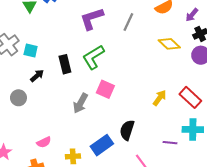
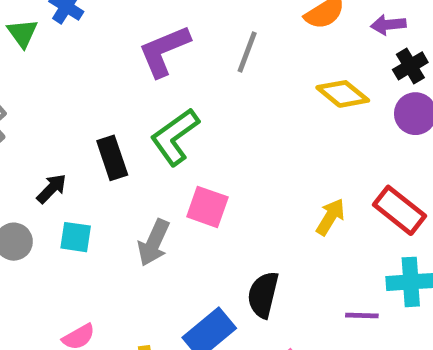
purple arrow: (192, 15) -> (388, 25), turned 48
cyan square: (31, 50) -> (76, 237), moved

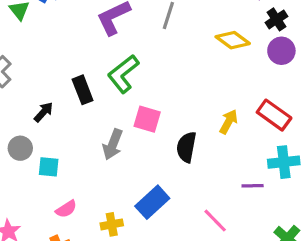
cyan square: (76, 237) -> (49, 167), moved
black semicircle: (263, 295) -> (186, 147), moved

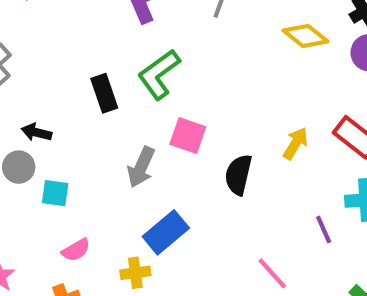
black arrow: (44, 112) -> (36, 132), moved, turned -120
purple line: (253, 186) -> (324, 230), turned 65
blue rectangle: (152, 202) -> (166, 232), moved

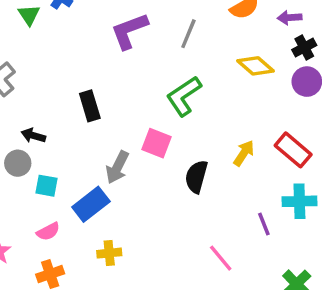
green L-shape: (159, 74) -> (184, 96), moved
blue rectangle: (166, 232) -> (91, 204), moved
pink semicircle: (76, 250) -> (48, 232), moved

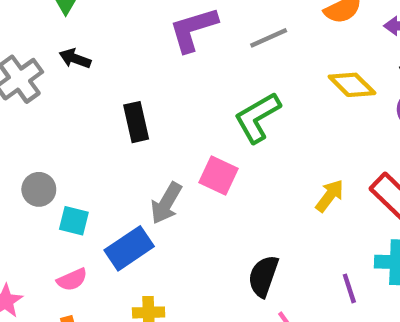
gray line: (188, 34) -> (269, 38), turned 40
black arrow: (33, 136) -> (75, 59), moved
black semicircle: (196, 177) -> (263, 276), moved

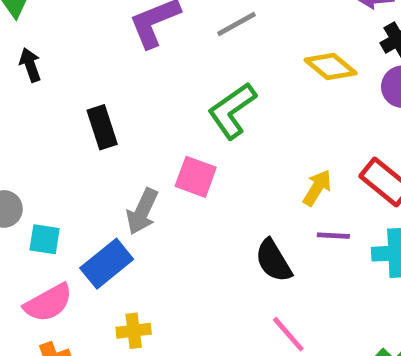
black arrow: (75, 59) -> (30, 65), turned 56
black semicircle: (263, 276) -> (273, 261), moved, turned -45
pink semicircle: (72, 280) -> (48, 303), size x1.5
purple line: (349, 288) -> (333, 236), moved, turned -64

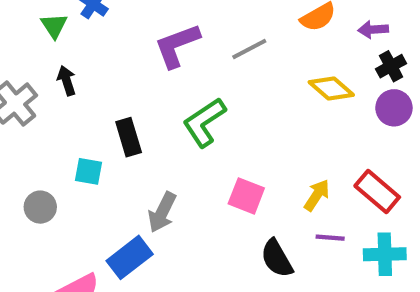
green L-shape: (232, 111) -> (204, 122), moved
pink square: (196, 177) -> (246, 196), moved
cyan square: (45, 239) -> (89, 171), moved

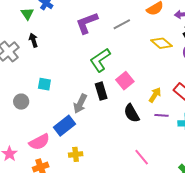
black rectangle: (129, 137) -> (101, 91), moved
pink square: (246, 196) -> (125, 81), moved, turned 30
black semicircle: (277, 258) -> (132, 113), moved

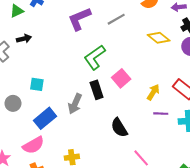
green triangle: (27, 14) -> (17, 11), turned 40
black arrow: (33, 40) -> (24, 39), turned 96
black semicircle: (132, 113) -> (119, 128), moved
blue rectangle: (65, 126) -> (45, 118), moved

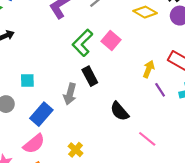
pink square: (121, 78) -> (111, 40), moved
purple line: (161, 114) -> (160, 90), turned 64
yellow cross: (72, 157) -> (76, 150), turned -32

